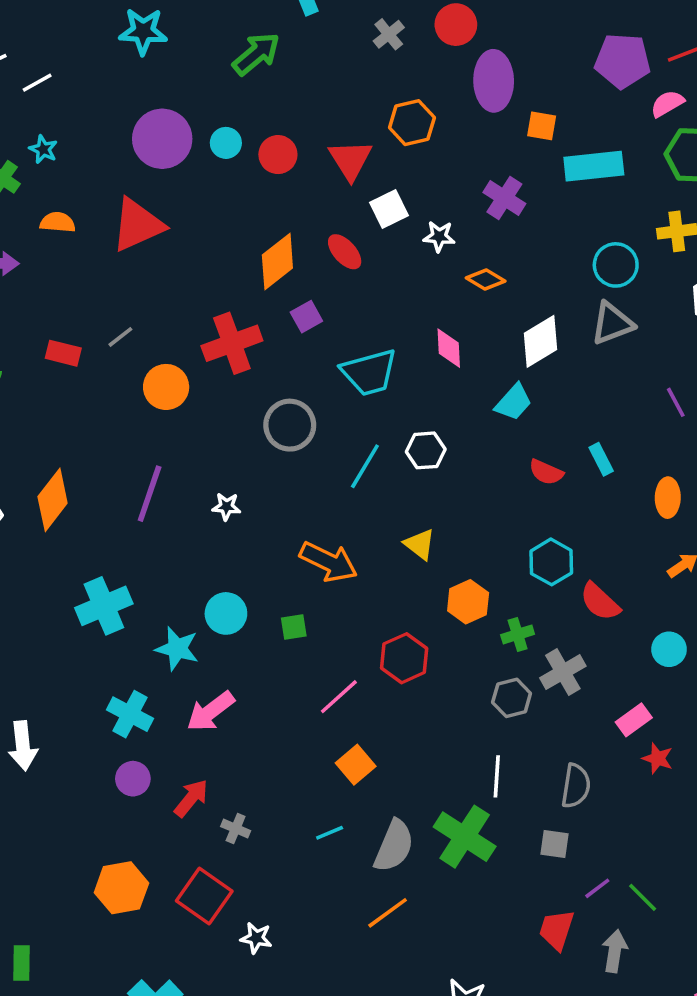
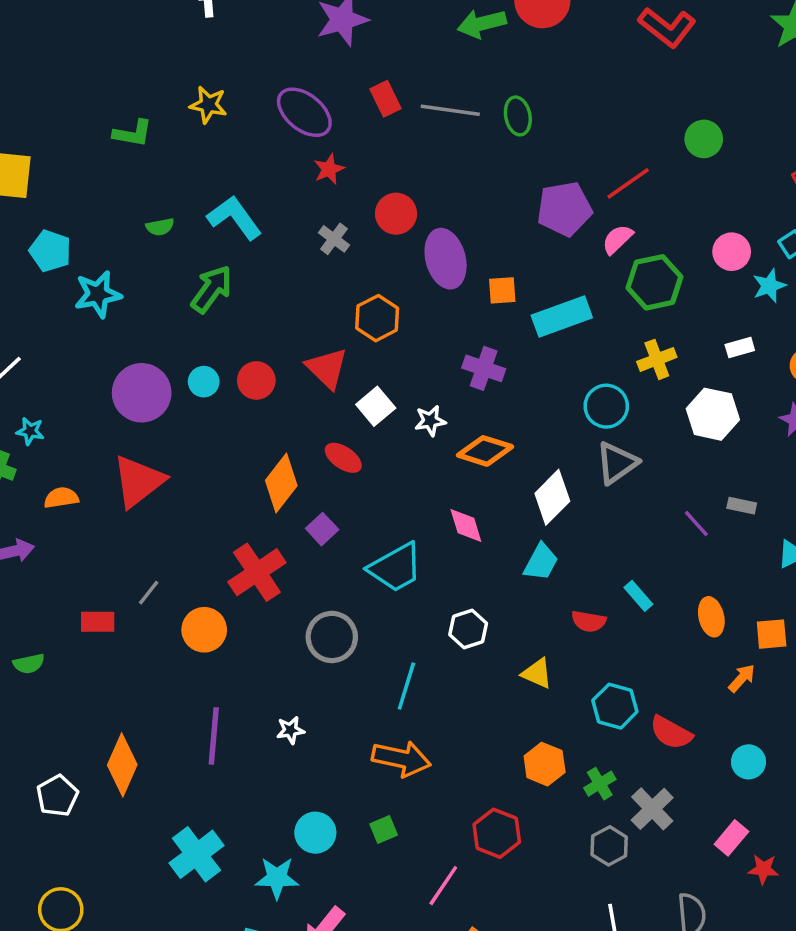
orange diamond: (486, 279) -> (485, 451), size x1.4
cyan line: (365, 466) -> (406, 686), moved
yellow triangle: (420, 544) -> (537, 673), moved

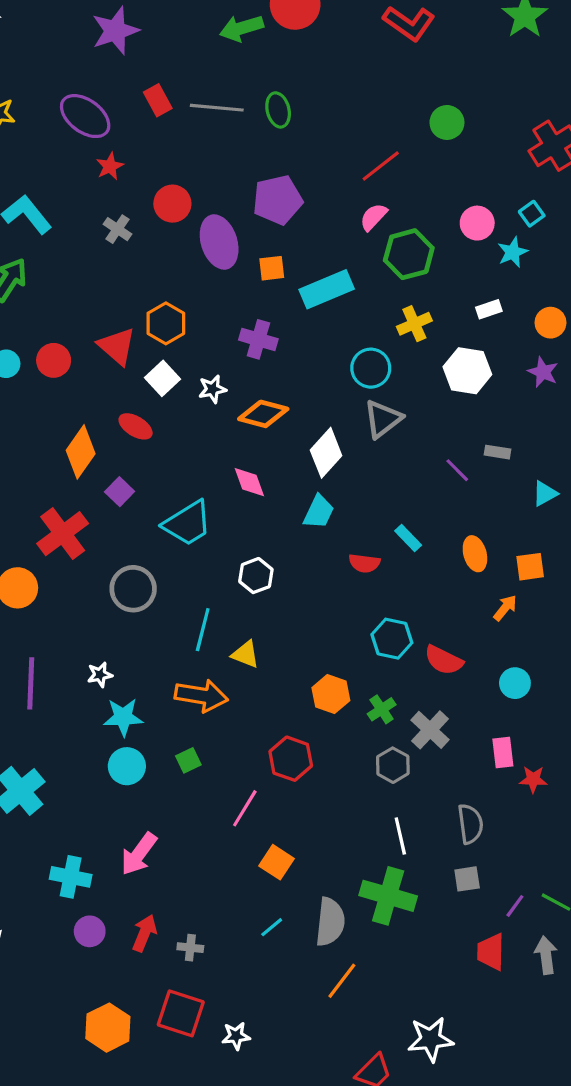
purple pentagon: (564, 209) -> (278, 200), moved
orange hexagon: (377, 318) -> (166, 323), moved
yellow triangle: (537, 673) -> (245, 654), moved
pink rectangle: (731, 838) -> (503, 753), turned -44
cyan star: (277, 878) -> (123, 717), moved

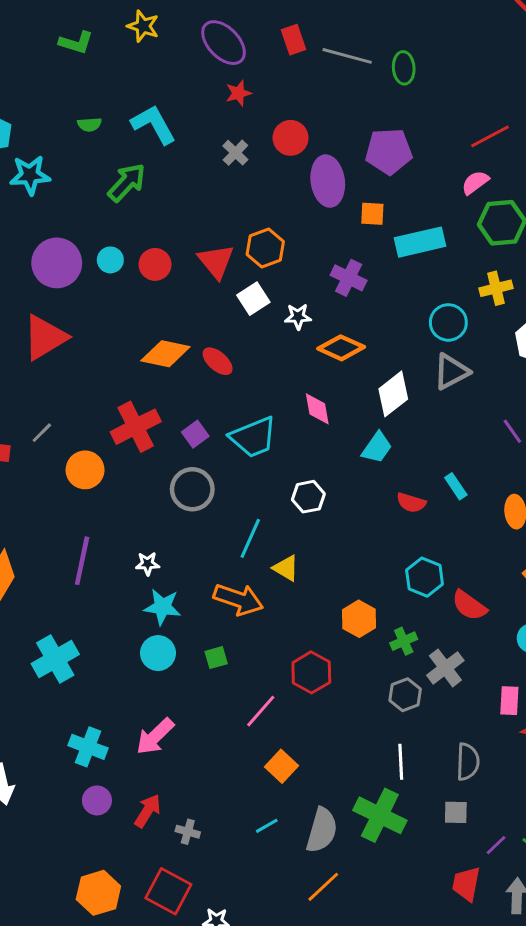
red ellipse: (136, 426) -> (218, 361), moved
orange diamond: (81, 452) -> (165, 354), turned 57
purple square: (120, 492) -> (195, 434), moved

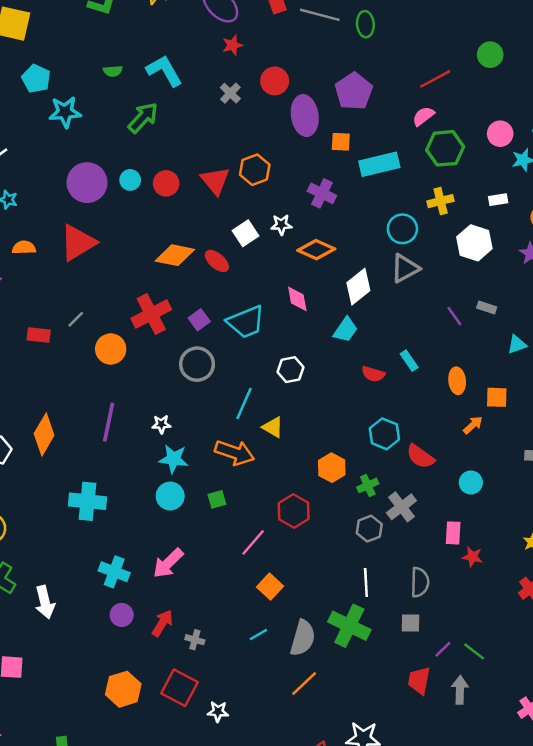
purple pentagon: (389, 151) -> (354, 91), turned -30
white square: (253, 299) -> (245, 233), moved
cyan cross: (55, 659) -> (87, 501), turned 36

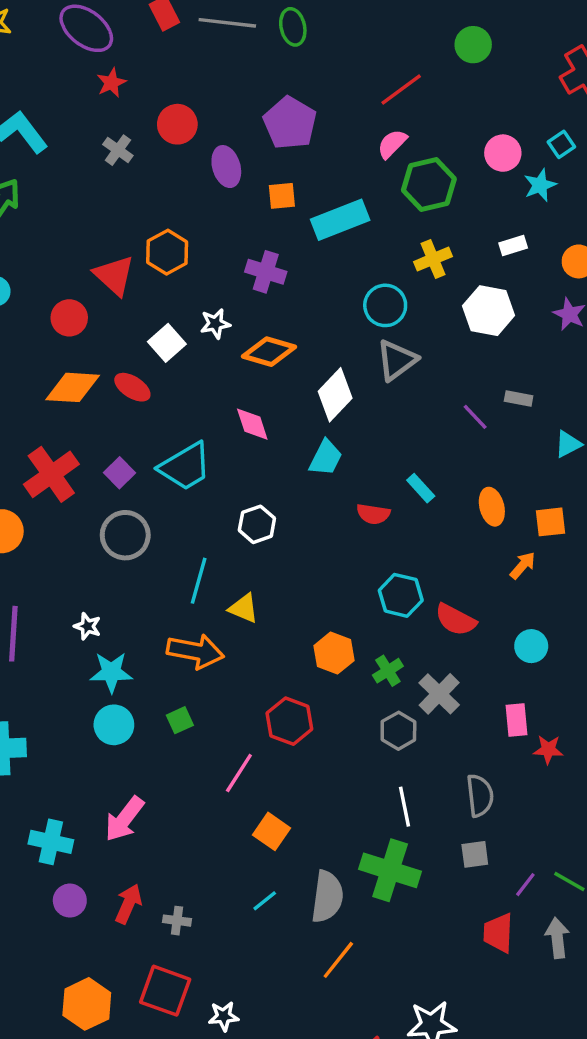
purple ellipse: (305, 116) -> (226, 167), size x0.7
red circle: (166, 183) -> (69, 318), moved
white star: (161, 424) -> (87, 626), turned 30

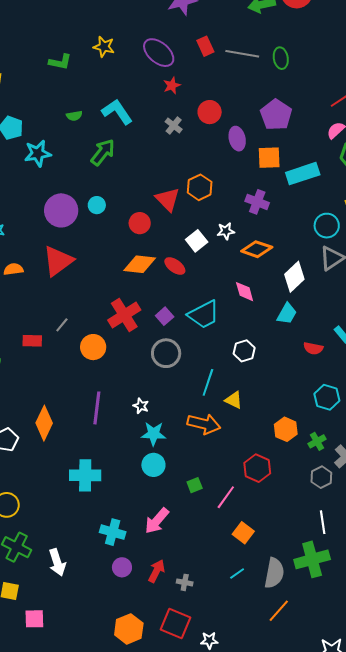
orange square: (282, 196) -> (269, 158), size x1.4
green square: (180, 720) -> (195, 485), moved
green cross: (390, 870) -> (312, 559), turned -36

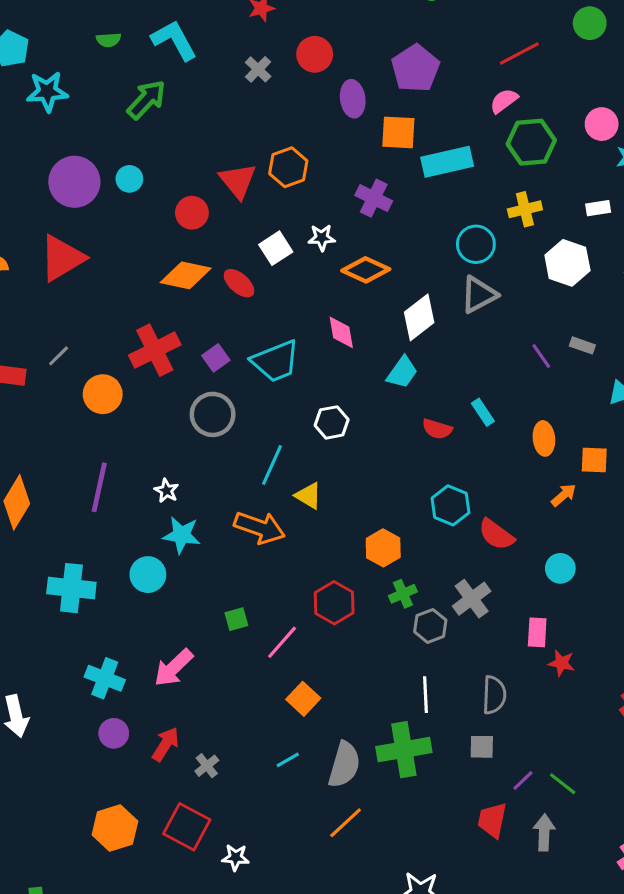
green cross: (317, 441) -> (403, 594), moved
cyan circle: (153, 465) -> (148, 575), moved
gray cross: (185, 582) -> (207, 766), turned 35

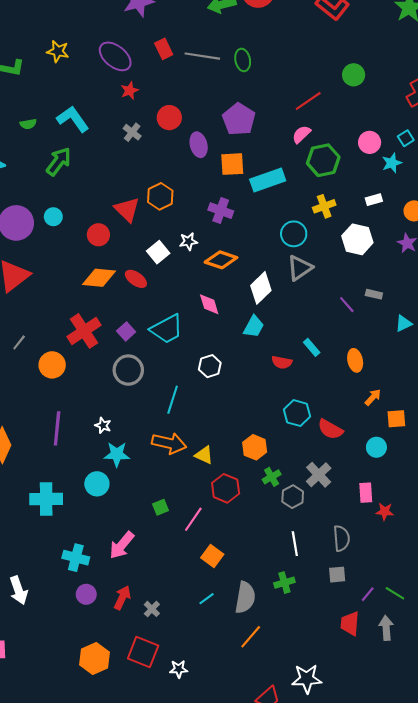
orange square: (594, 460) -> (396, 419), moved
yellow triangle: (309, 496) -> (204, 455), moved
green cross: (404, 750) -> (284, 583), size x0.6

